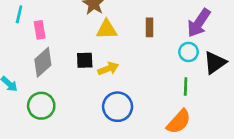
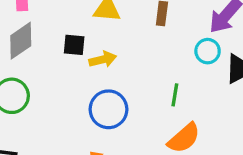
green line: (186, 87) -> (175, 95), moved

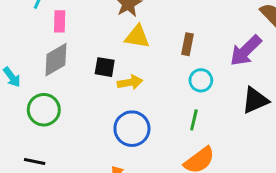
cyan circle: (208, 51) -> (201, 80), moved

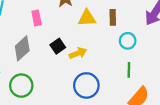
pink rectangle: (60, 21) -> (37, 18), moved
yellow triangle: (137, 37) -> (87, 18), moved
black square: (105, 67) -> (58, 46), turned -32

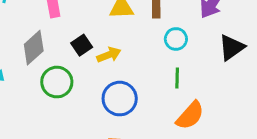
green circle: (21, 86) -> (57, 82), moved

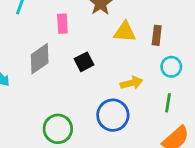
yellow arrow: (109, 55) -> (132, 83), moved
green circle: (57, 82) -> (58, 129), moved

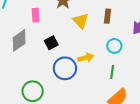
yellow triangle: (125, 32) -> (81, 21), turned 42
brown rectangle: (157, 35) -> (108, 16), moved
blue circle: (113, 115) -> (65, 68), moved

